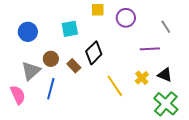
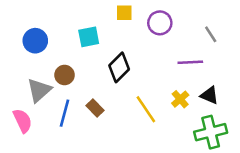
brown rectangle: (74, 66) -> (95, 108), moved
green cross: (166, 104) -> (211, 132), turned 35

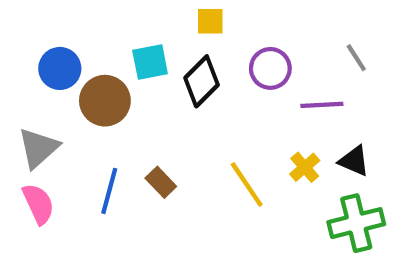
purple circle: (160, 23) -> (270, 68), moved
black diamond: (119, 67) -> (202, 81), moved
brown circle: (65, 75) -> (105, 101), moved, size x1.5
gray triangle: (39, 90) -> (38, 148), moved

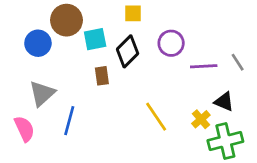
gray line: (356, 58) -> (238, 62), moved
brown circle: (105, 101) -> (66, 20), moved
gray triangle: (38, 148) -> (42, 93), moved
yellow cross: (305, 167) -> (201, 119), moved
brown rectangle: (161, 182) -> (102, 76), moved, turned 36

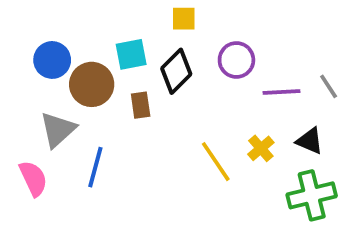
brown circle: (66, 20) -> (92, 84), moved
yellow cross: (201, 119) -> (261, 148), moved

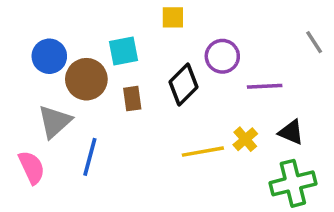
black diamond: (176, 71) -> (183, 84), moved
gray line: (329, 86) -> (314, 42), moved
yellow line: (216, 162) -> (203, 152), turned -66

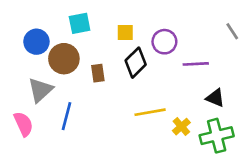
yellow square: (173, 17) -> (125, 33), moved
cyan square: (123, 51) -> (80, 23), moved
yellow cross: (245, 139) -> (181, 127), moved

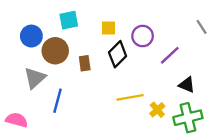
purple line: (196, 64) -> (170, 55), turned -40
pink semicircle: (23, 124) -> (17, 120), moved, turned -50

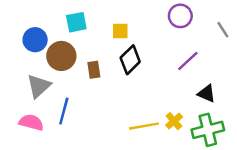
purple circle: (143, 36) -> (180, 16), moved
yellow line: (130, 97) -> (144, 126), moved
pink semicircle: (17, 120) -> (31, 122), moved

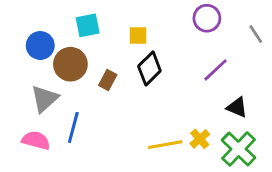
brown rectangle: (94, 70) -> (108, 80), turned 36
green cross: (208, 130) -> (238, 149), turned -32

